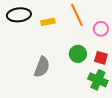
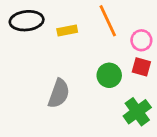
red square: (101, 58) -> (141, 67), moved
green cross: (98, 80) -> (137, 112), turned 30

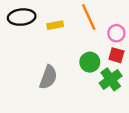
green cross: (137, 112) -> (111, 79), moved

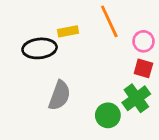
black ellipse: (22, 17) -> (40, 48), moved
green circle: (90, 62) -> (108, 115), moved

